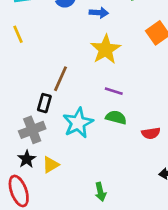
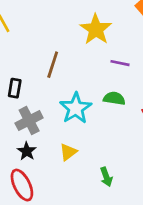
purple line: (114, 91) -> (120, 63), moved
black rectangle: (44, 103) -> (15, 88), moved
yellow triangle: (51, 165) -> (68, 152), moved

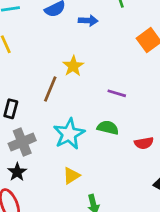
yellow star: (96, 29) -> (73, 66), moved, size x0.7
yellow triangle: (68, 152) -> (71, 176), moved

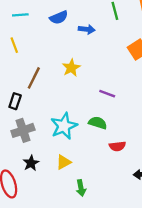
brown line: (50, 89) -> (34, 78), moved
red semicircle: (144, 143) -> (117, 146), moved
black star: (17, 172) -> (31, 163), moved

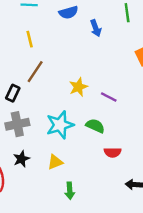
blue arrow: (87, 29) -> (96, 28), turned 56
yellow line: (14, 45) -> (30, 39), moved
yellow star: (71, 68) -> (78, 87), moved

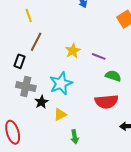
gray cross: (17, 124) -> (26, 87), turned 30
green semicircle: (95, 126) -> (113, 76), moved
red semicircle: (113, 152) -> (106, 102), size x1.6
black star: (21, 159) -> (41, 102), moved

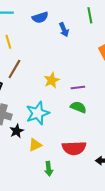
purple line: (99, 56) -> (78, 88), turned -32
green semicircle: (113, 76) -> (78, 107), moved
red semicircle: (106, 102) -> (74, 148), moved

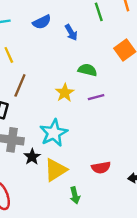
green semicircle: (78, 107) -> (87, 70), moved
yellow triangle: (35, 145) -> (56, 170), size x1.5
red semicircle: (74, 148) -> (101, 168), size x0.7

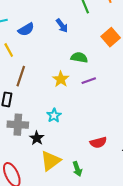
blue semicircle: (42, 22) -> (26, 29), moved
cyan star: (54, 133) -> (54, 115), size x0.6
yellow triangle: (56, 170) -> (51, 161), moved

